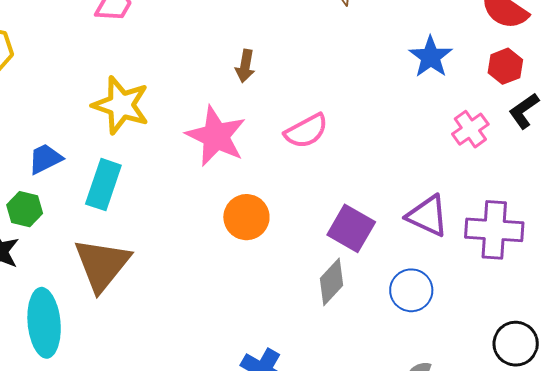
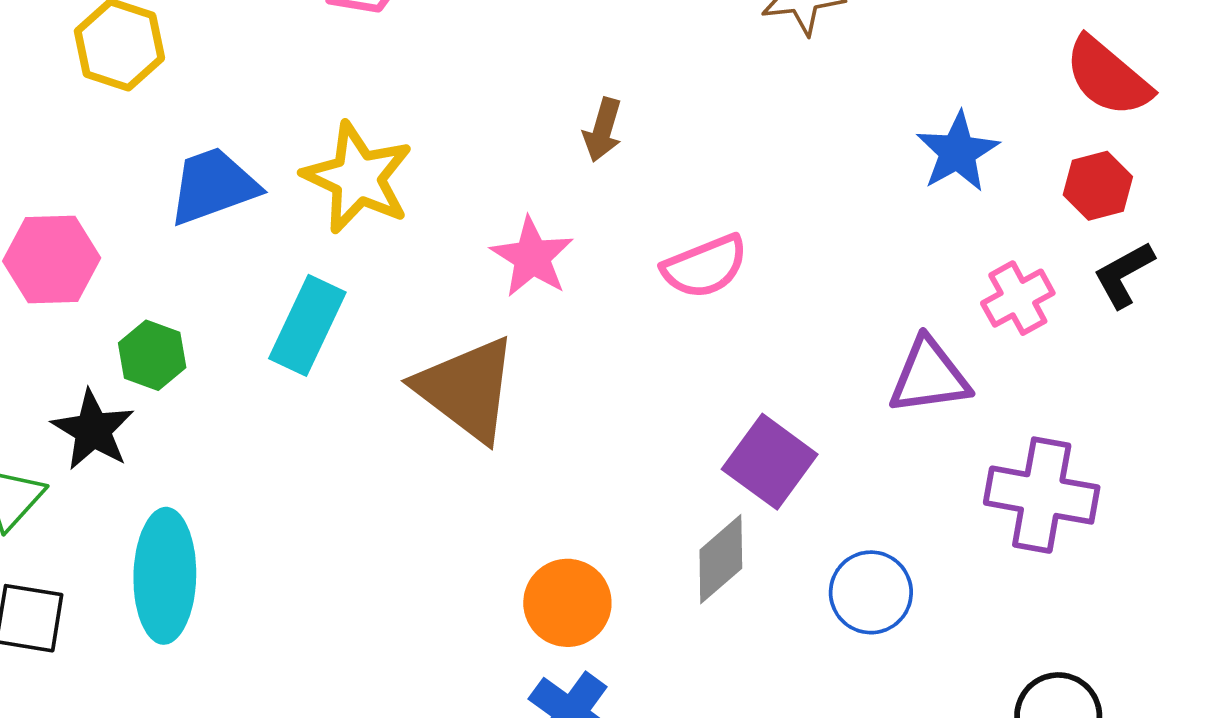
pink star: (216, 136) -> (532, 257), size x0.7
blue trapezoid: (45, 159) -> (213, 186), moved, size x1.4
purple triangle: (428, 216) -> (929, 376), moved, turned -39
orange circle: (246, 217) -> (567, 603), moved
brown triangle: (102, 265) -> (467, 389), moved, turned -38

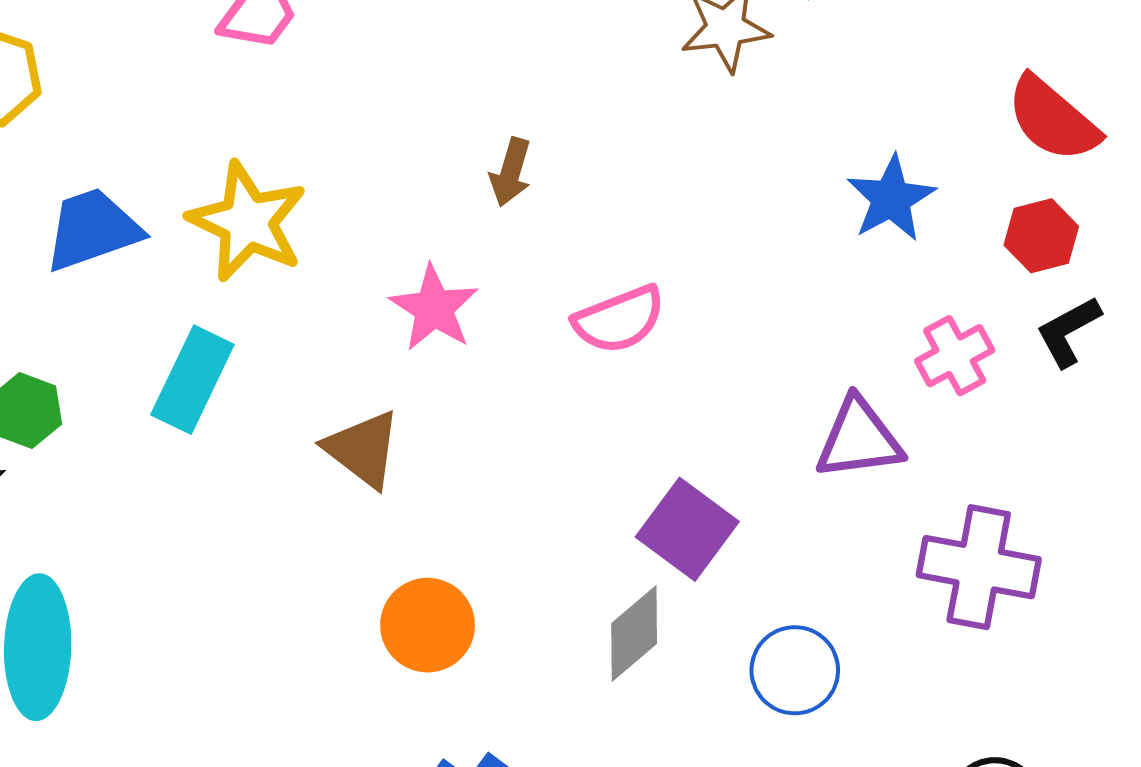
brown triangle: (467, 389) -> (363, 449), size x0.7
orange circle: (567, 603) -> (428, 625), moved

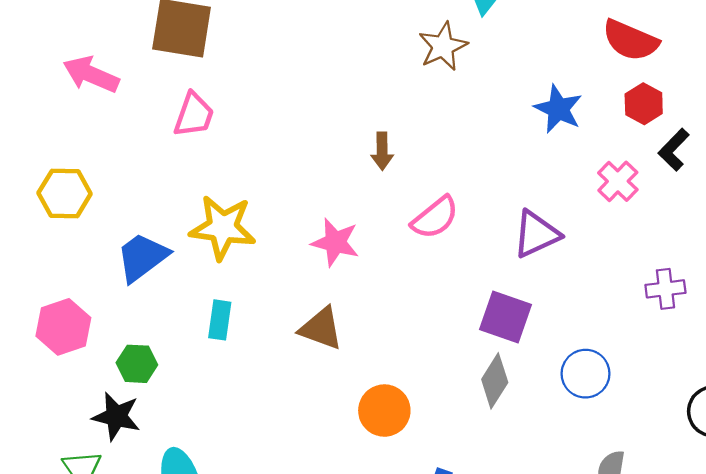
brown arrow: (511, 172) -> (382, 151), moved
cyan rectangle: (192, 380) -> (220, 320), size x0.7
purple triangle: (859, 439) -> (536, 234), moved
purple cross: (979, 567) -> (665, 289), size x0.6

